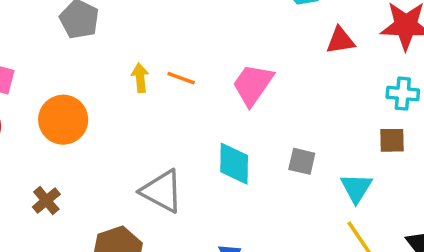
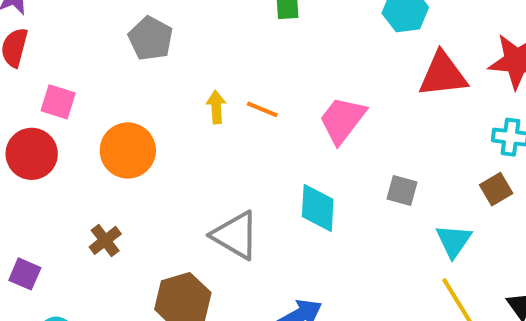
red triangle: (340, 40) -> (443, 75), size x1.5
brown square: (392, 140) -> (496, 189), turned -32
gray square: (302, 161) -> (402, 190), moved

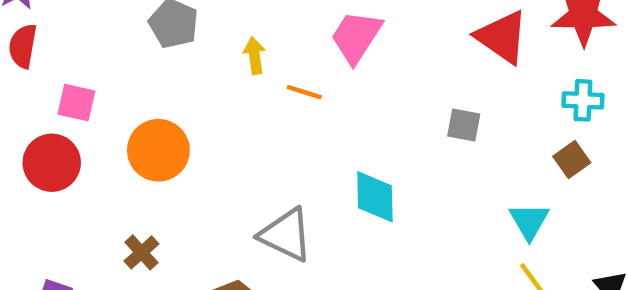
red triangle: (443, 75) -> (502, 37), turned 46
yellow arrow: (216, 107) -> (254, 56), moved
pink trapezoid: (342, 120) -> (356, 37), moved
gray square: (402, 190) -> (464, 125), moved

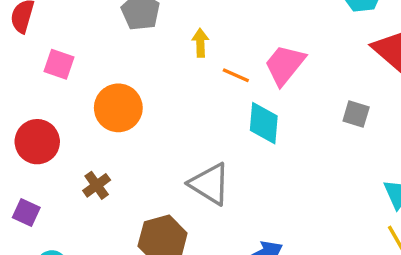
pink trapezoid: (356, 37) -> (285, 65), moved
red circle: (52, 163) -> (37, 142), moved
cyan diamond: (375, 197) -> (264, 123), moved

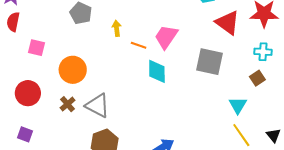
gray square: (356, 114) -> (209, 62), size x1.8
gray triangle: (210, 184) -> (98, 106), moved
brown cross: (97, 185) -> (68, 104), moved

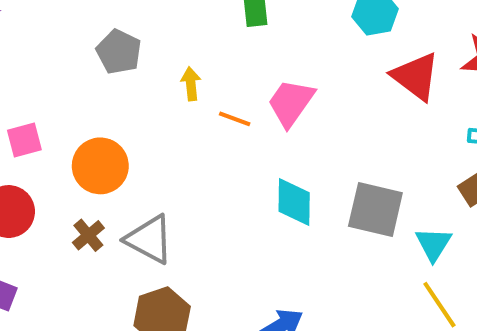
pink square: (37, 48) -> (24, 140), moved, turned -30
gray square: (209, 62) -> (375, 209), moved
cyan diamond: (157, 71) -> (294, 202), moved

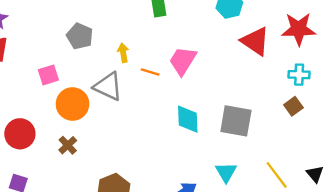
pink square: (24, 140) -> (48, 75), moved
gray triangle: (149, 239) -> (108, 86), moved
cyan triangle: (433, 244) -> (226, 172), moved

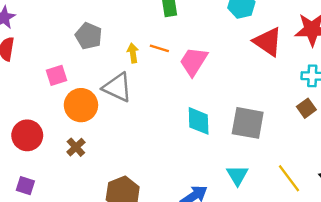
orange line: (150, 72) -> (159, 48), moved

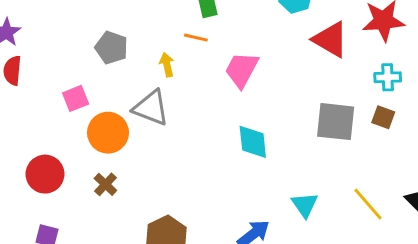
orange line: (159, 48) -> (196, 38), moved
brown square: (306, 108) -> (383, 117), turned -30
gray square: (248, 123) -> (336, 122), moved

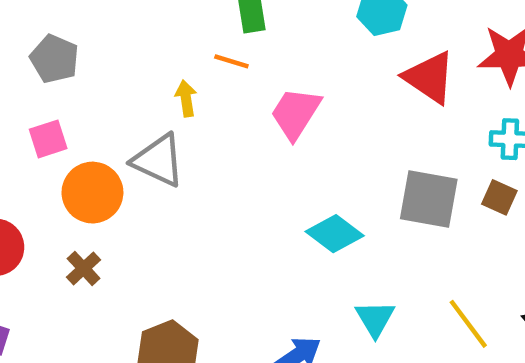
gray pentagon: (111, 48) -> (55, 59), moved
cyan diamond: (253, 142) -> (335, 234), moved, turned -51

